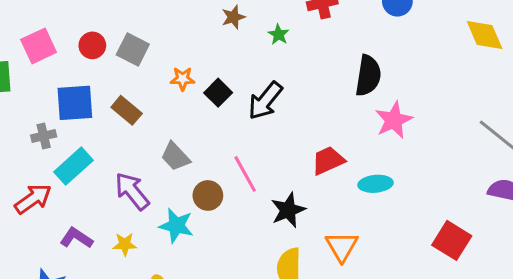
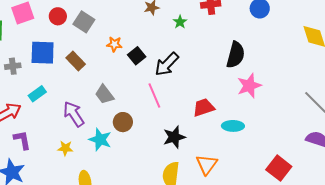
gray cross: (44, 136) -> (13, 66), moved
cyan rectangle: (74, 166) -> (37, 94), size x0.7
pink line: (245, 174) -> (154, 95), moved
purple L-shape: (76, 238) -> (22, 140), moved, turned 40

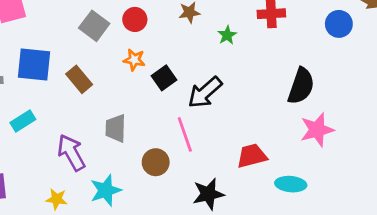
red circle: (58, 16) -> (135, 19), moved
gray trapezoid: (104, 94) -> (116, 128), turned 35
brown circle: (123, 122) -> (156, 162), moved
cyan star: (100, 139) -> (106, 190), turned 30

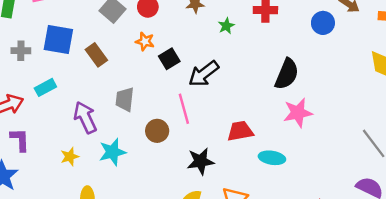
yellow star: (57, 199) -> (70, 157), turned -30

